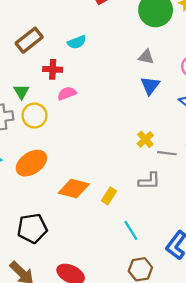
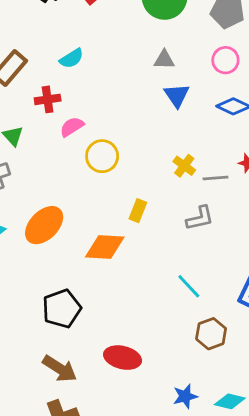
yellow circle: (34, 116) -> (102, 156), moved
yellow rectangle: (109, 196) -> (138, 211), moved

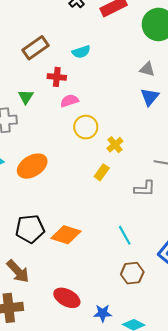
yellow cross: (184, 166) -> (115, 145), moved
orange diamond: (105, 247) -> (66, 235), moved
red ellipse: (123, 358) -> (67, 298), moved

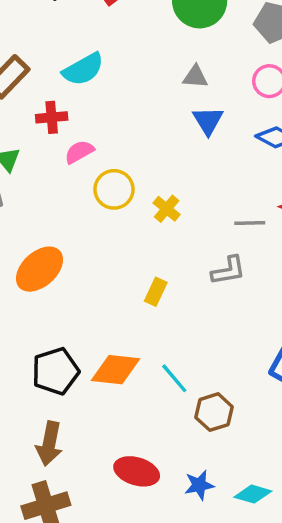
cyan semicircle: (81, 52) -> (83, 69), size x1.4
yellow rectangle: (102, 172) -> (156, 292), moved
cyan line: (125, 235) -> (174, 378), moved
brown arrow: (18, 271) -> (49, 444), turned 65
brown hexagon: (132, 273) -> (214, 412), moved

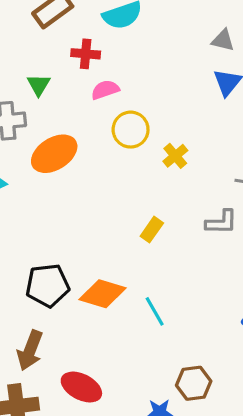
orange ellipse: (39, 269) -> (54, 154), moved
brown hexagon: (214, 412) -> (194, 383), moved
red ellipse: (137, 471) -> (81, 387), moved

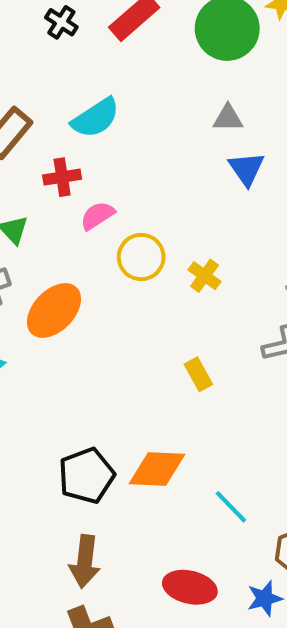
yellow rectangle: (152, 230) -> (198, 374), turned -50
cyan line: (155, 311) -> (231, 507), moved
red ellipse: (81, 387) -> (190, 587), moved

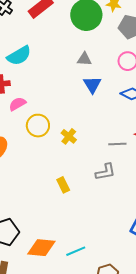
orange diamond: (157, 469) -> (41, 248), moved
cyan line: (231, 507) -> (76, 251), turned -72

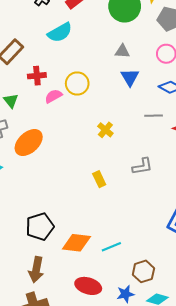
cyan semicircle: (19, 56) -> (60, 32), moved
yellow circle: (38, 126) -> (77, 83), moved
gray line: (117, 144) -> (154, 116), moved

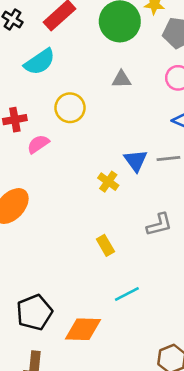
blue triangle: (130, 77) -> (136, 161), moved
yellow circle: (77, 83) -> (70, 108), moved
cyan line: (111, 247) -> (127, 294), moved

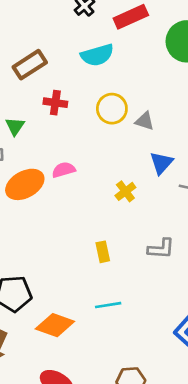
gray triangle: (121, 79) -> (145, 121), moved
pink semicircle: (38, 144) -> (64, 170), moved
blue triangle: (136, 161) -> (161, 163), moved

